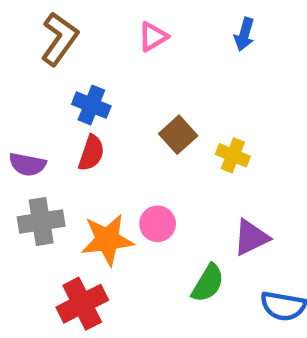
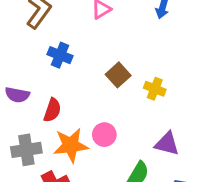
red semicircle: (91, 153) -> (52, 110), moved
gray cross: (41, 221) -> (26, 150), moved
purple triangle: (251, 237) -> (167, 144), turned 40

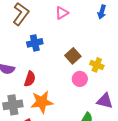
blue cross: (60, 55) -> (35, 43), turned -35
pink circle: (104, 135) -> (80, 79), moved

